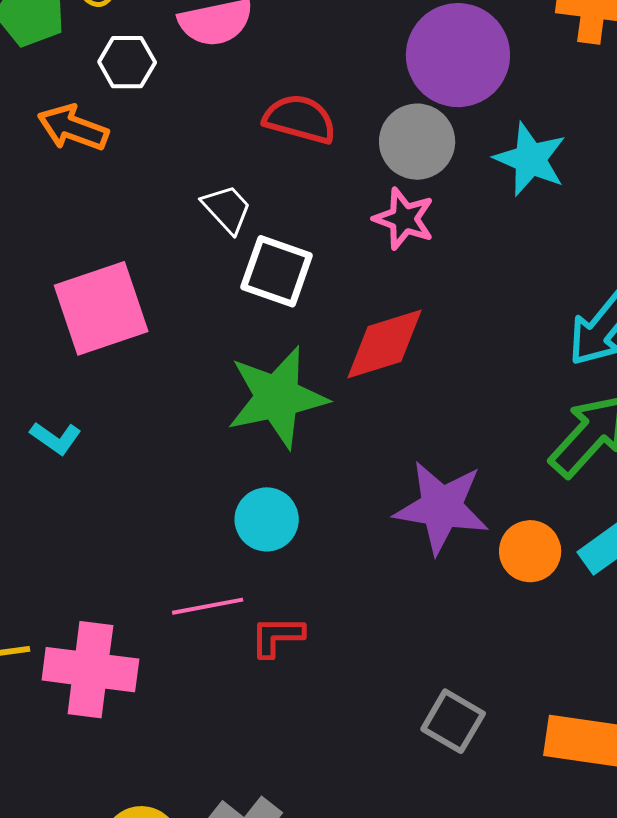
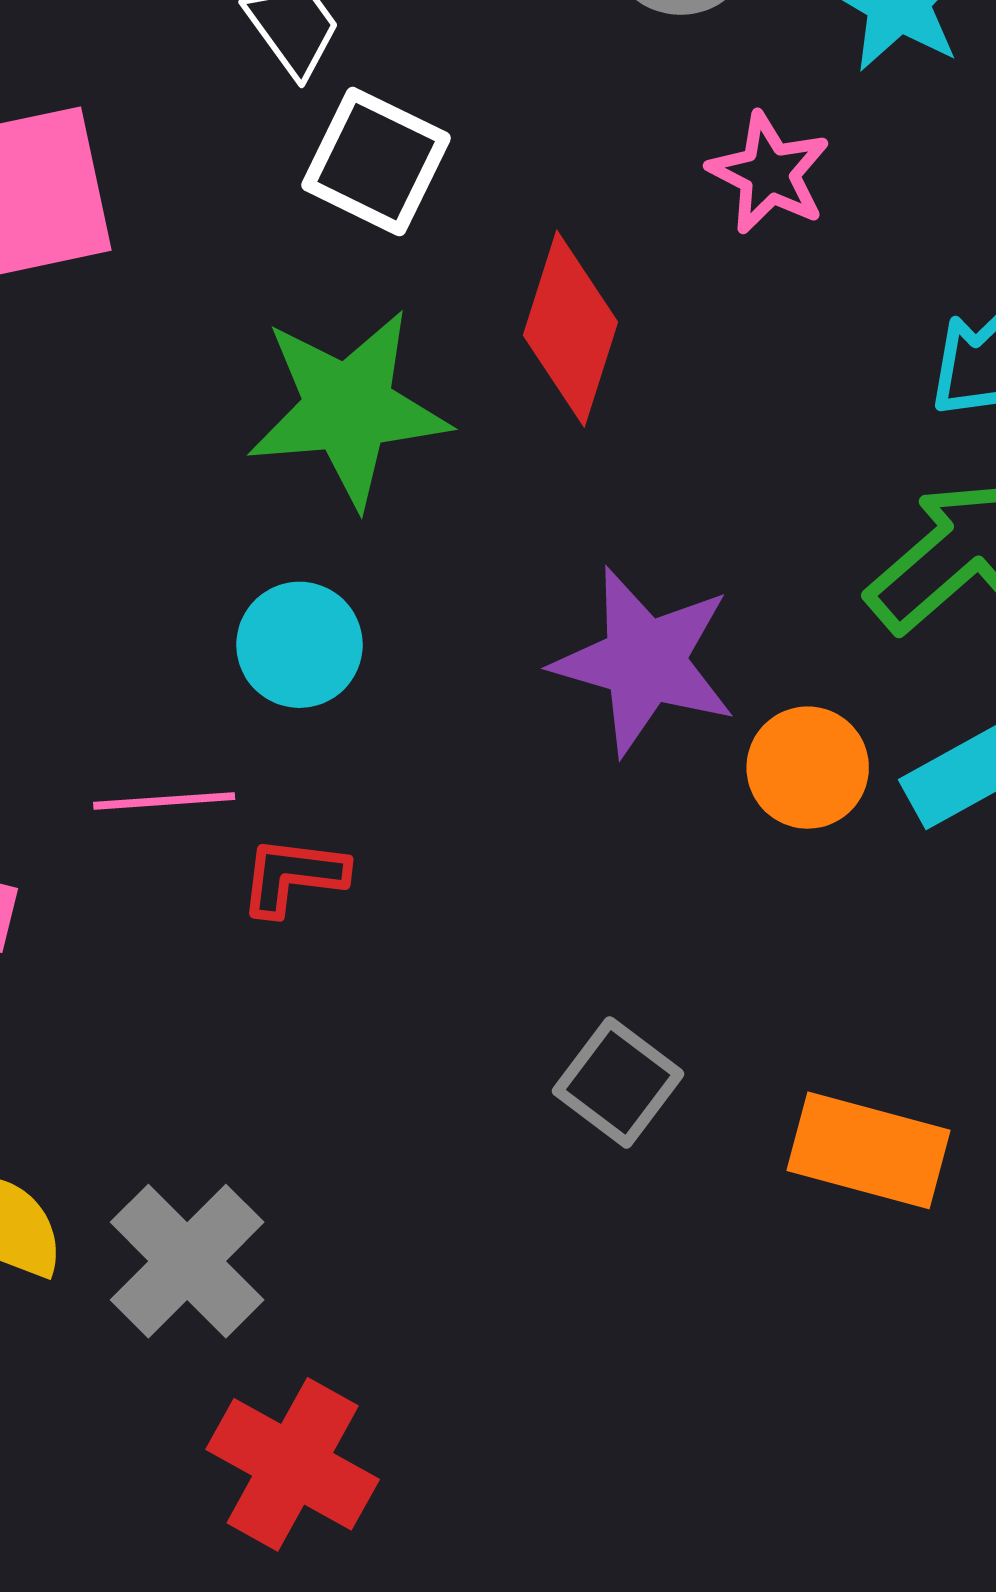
pink star: (404, 219) -> (769, 173), moved
red diamond: (385, 344) -> (570, 329), turned -62

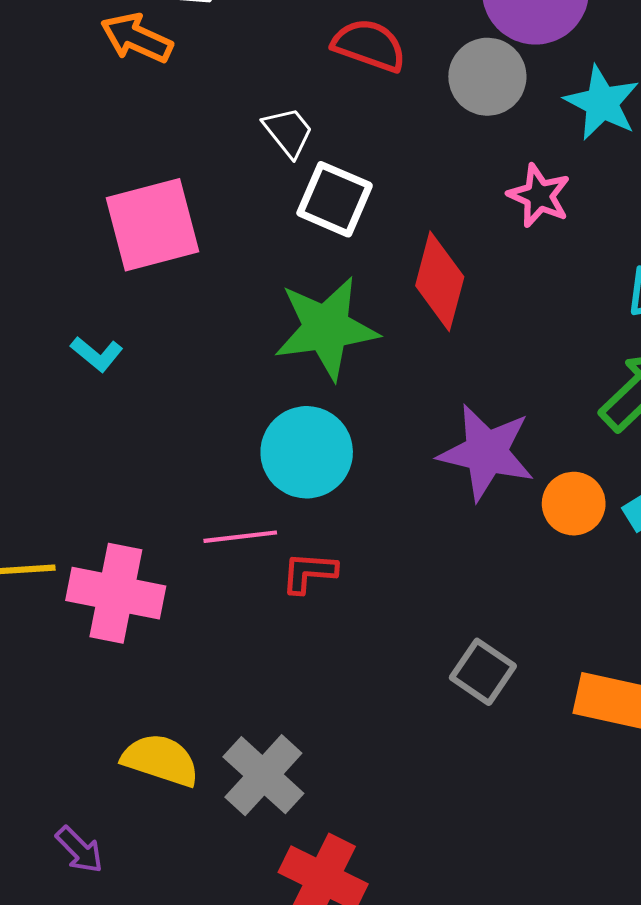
cyan circle: (299, 645) -> (307, 452), size x1.4

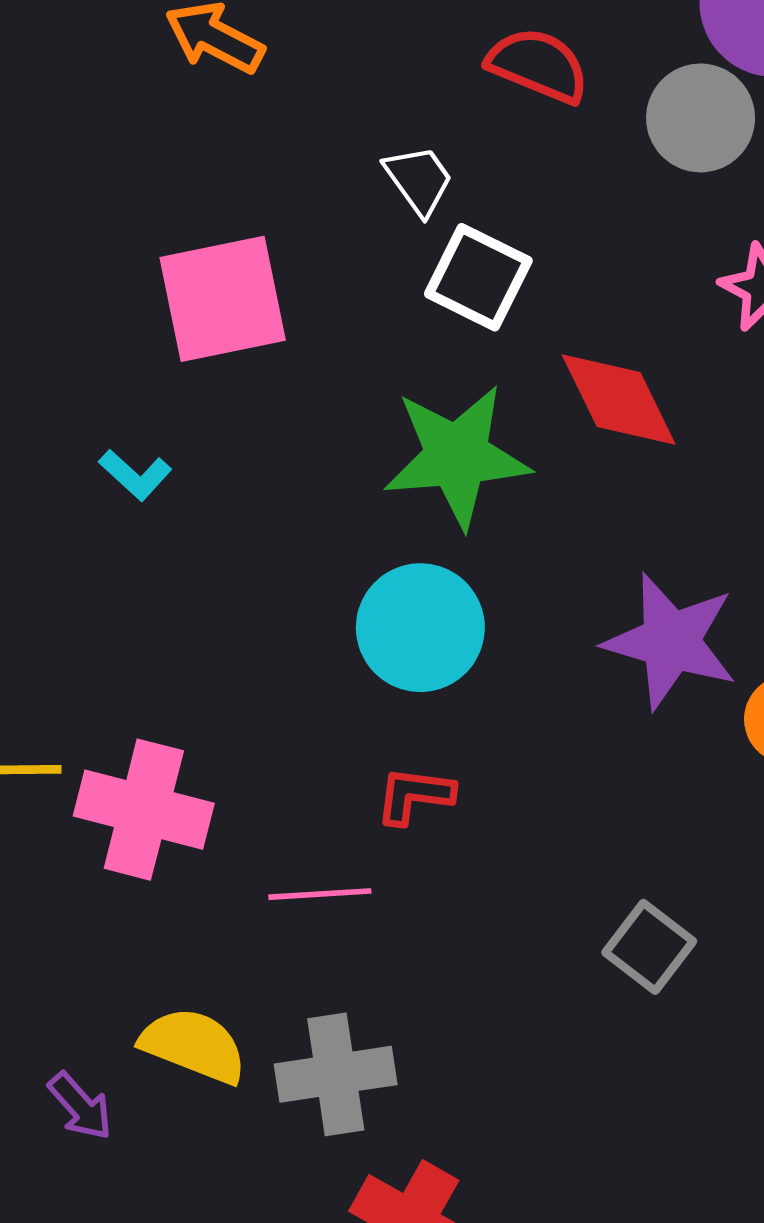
red diamond: (440, 281) -> (619, 399), turned -44
pink line: (240, 537) -> (320, 894), moved
gray cross: (263, 775) -> (336, 1074), turned 36
purple arrow: (79, 850) -> (80, 1106), moved

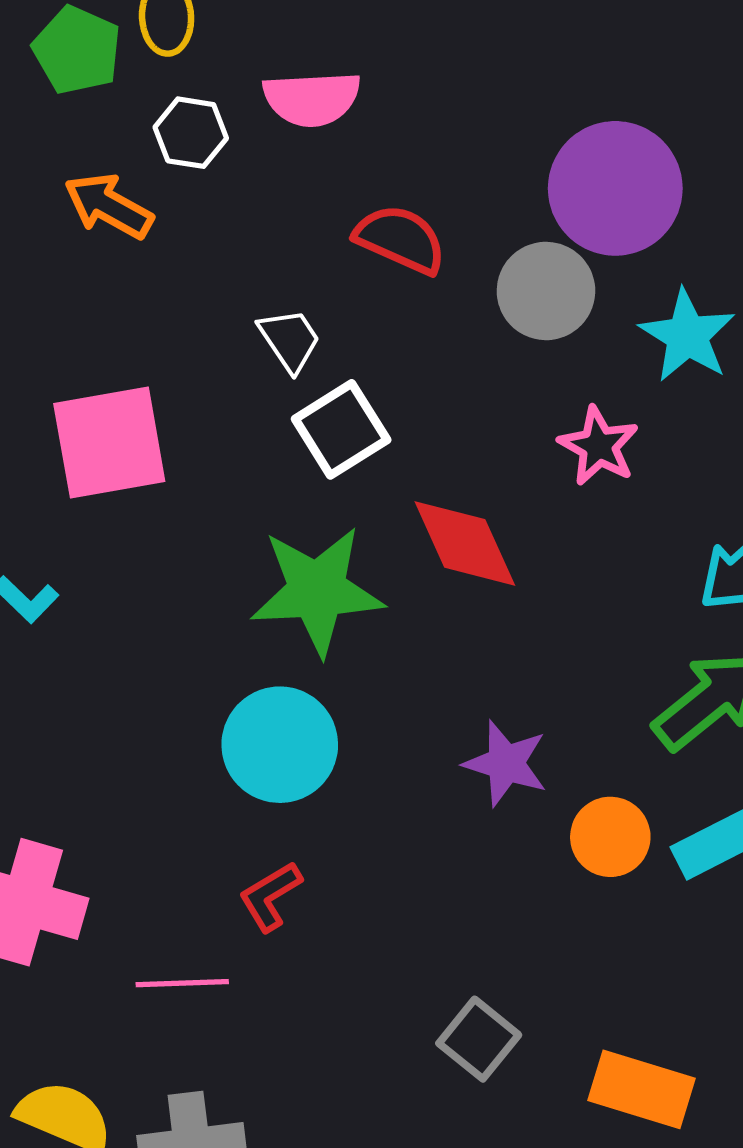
white square: (478, 277) -> (341, 429), turned 30
purple star: (671, 641) -> (506, 763), size x0.7
red L-shape: (414, 795) -> (270, 896), turned -40

